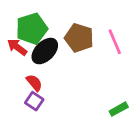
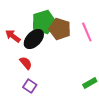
green pentagon: (32, 29) -> (44, 22), moved
purple square: (34, 101) -> (30, 86), moved

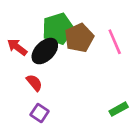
brown pentagon: (60, 29) -> (79, 38), turned 30

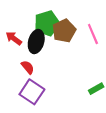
black ellipse: (45, 51) -> (36, 42), turned -30
purple square: (40, 113) -> (32, 92), size x1.6

